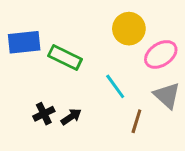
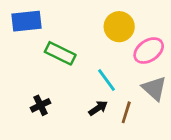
blue rectangle: (24, 42) -> (26, 21), moved
black arrow: (71, 117) -> (98, 108), moved

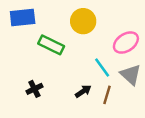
yellow circle: (119, 27) -> (83, 21), moved
cyan line: (107, 80) -> (102, 67), moved

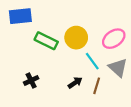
yellow circle: (83, 21) -> (76, 38), moved

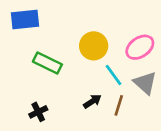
green rectangle: (46, 41) -> (47, 63), moved
black cross: (31, 80) -> (38, 112), moved

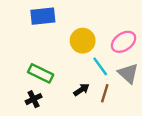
blue rectangle: (25, 19) -> (43, 16), moved
green rectangle: (47, 63) -> (41, 73), moved

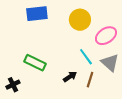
yellow circle: (83, 41) -> (80, 20), moved
black cross: (34, 99) -> (13, 85), moved

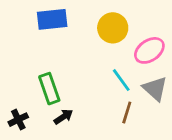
green rectangle: (35, 63) -> (49, 89), turned 45
black arrow: (70, 77) -> (63, 117), moved

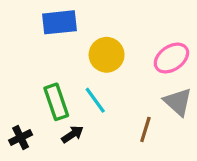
yellow circle: (113, 28) -> (107, 55), moved
cyan line: (121, 80) -> (95, 100), moved

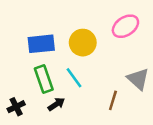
blue rectangle: (59, 22) -> (41, 44), moved
pink ellipse: (171, 58) -> (125, 26), moved

